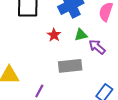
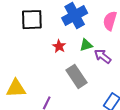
gray rectangle: (70, 66) -> (77, 76), turned 65

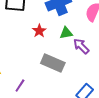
gray rectangle: (77, 76) -> (53, 63), turned -40

